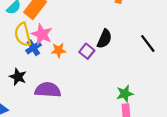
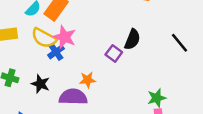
yellow semicircle: (23, 34) -> (44, 38), turned -45
orange star: (59, 50) -> (88, 80), moved

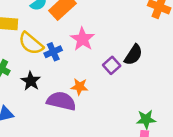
pink star: (65, 37) -> (83, 39), moved
yellow semicircle: (44, 38) -> (31, 43), moved

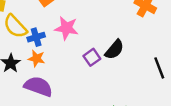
pink star: (83, 39) -> (66, 28), turned -30
orange star: (79, 87) -> (36, 59), moved

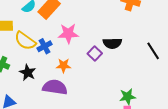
black semicircle: (114, 50) -> (112, 43), turned 60
orange star: (36, 59) -> (63, 66), moved

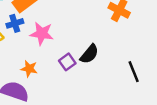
black semicircle: (112, 43) -> (89, 54), turned -60
blue cross: (45, 46) -> (15, 23), moved

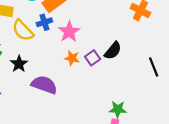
pink star: (42, 34) -> (69, 32), turned 30
orange star: (29, 69) -> (72, 58), moved

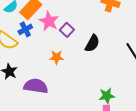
pink star: (69, 32) -> (49, 21), moved
purple square: (93, 58) -> (67, 30), moved

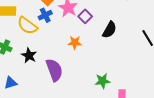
purple semicircle: (36, 86) -> (54, 70), turned 60
green star: (107, 96) -> (103, 81), moved

